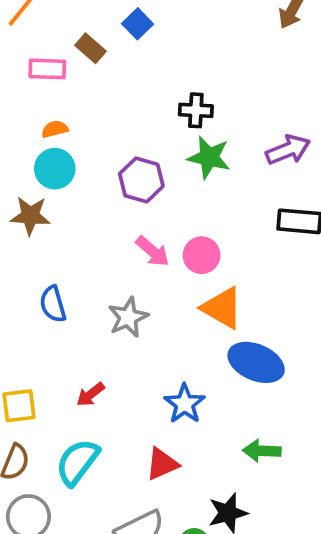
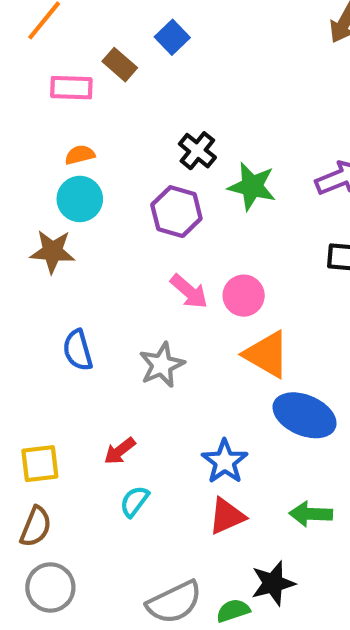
black cross: (196, 110) -> (197, 151), moved, turned 36
cyan semicircle: (77, 462) -> (134, 501), moved, size x0.6
red triangle: (162, 464) -> (227, 516), moved

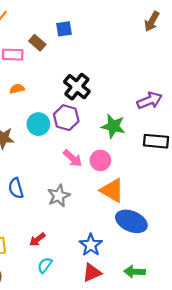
blue square: (172, 37) -> (64, 29), turned 35
black cross: (197, 151) -> (77, 87), size x1.4
green star: (252, 186) -> (113, 126), moved
cyan circle: (80, 199) -> (38, 124), moved

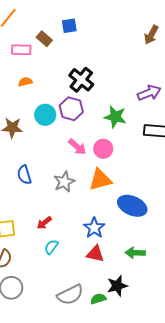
brown arrow: (152, 21) -> (151, 35), moved
orange triangle: (112, 190) -> (100, 180), moved, turned -45
red triangle: (92, 273) -> (95, 254), turned 36

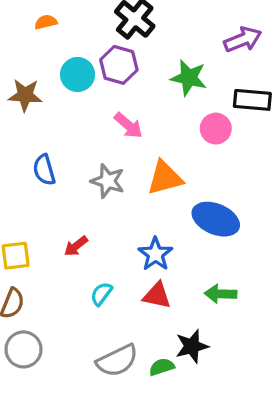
pink circle: (103, 149) -> (216, 129), moved
gray star: (64, 182) -> (108, 181), turned -30
cyan semicircle: (51, 247) -> (101, 294), moved

